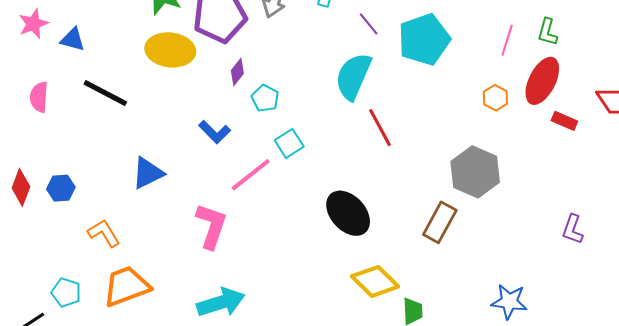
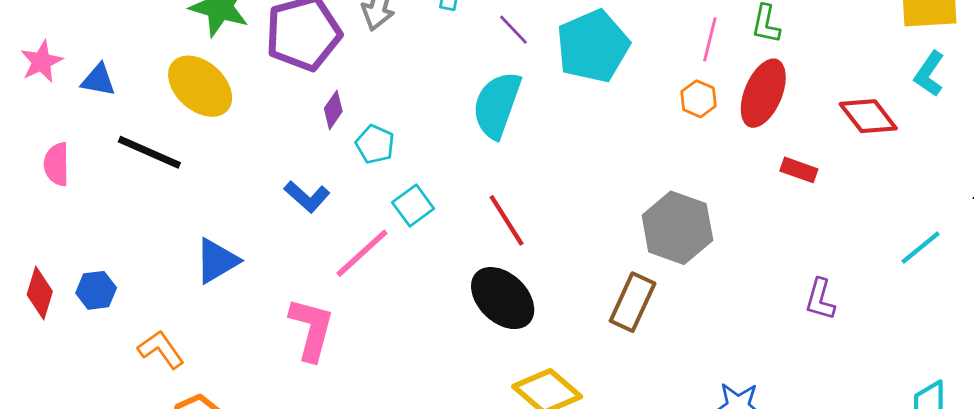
yellow ellipse: (170, 50) -> (200, 86), moved, turned 39
orange hexagon: (495, 98) -> (698, 99), moved
red rectangle: (564, 121) -> (799, 170), moved
red line: (380, 128) -> (507, 220), moved

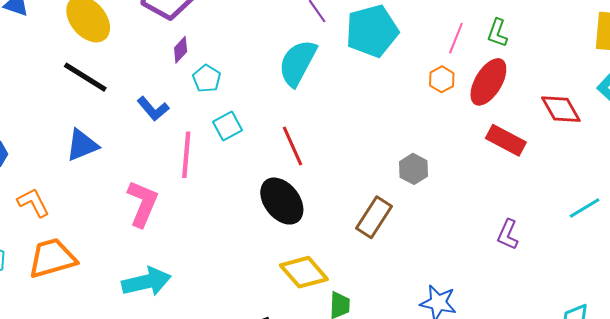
black line: (149, 152) -> (85, 77), moved
red rectangle: (799, 170) -> (506, 140), size x1.5
gray hexagon: (677, 228) -> (414, 169), size x0.6
pink line: (362, 253) -> (186, 155), turned -51

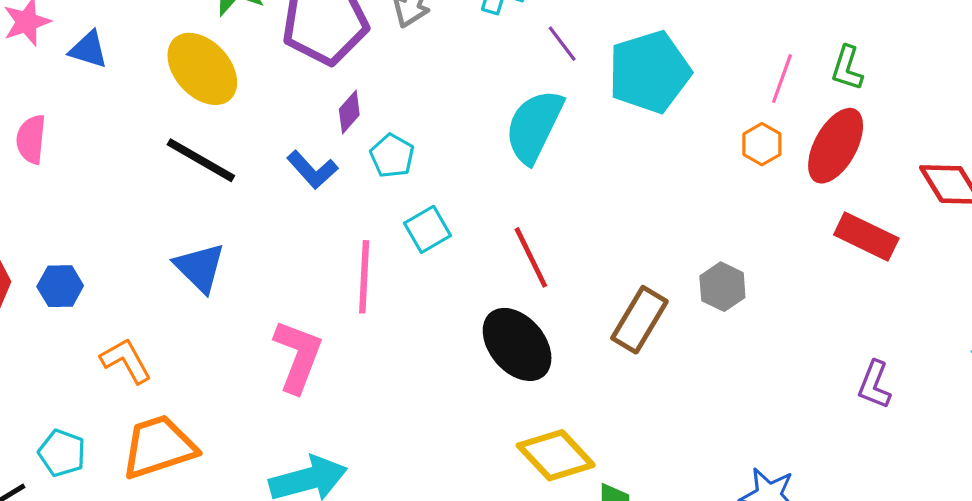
blue L-shape: (153, 109) -> (312, 170), moved
blue triangle: (82, 145) -> (200, 268), turned -51
brown rectangle: (374, 217) -> (639, 320), moved

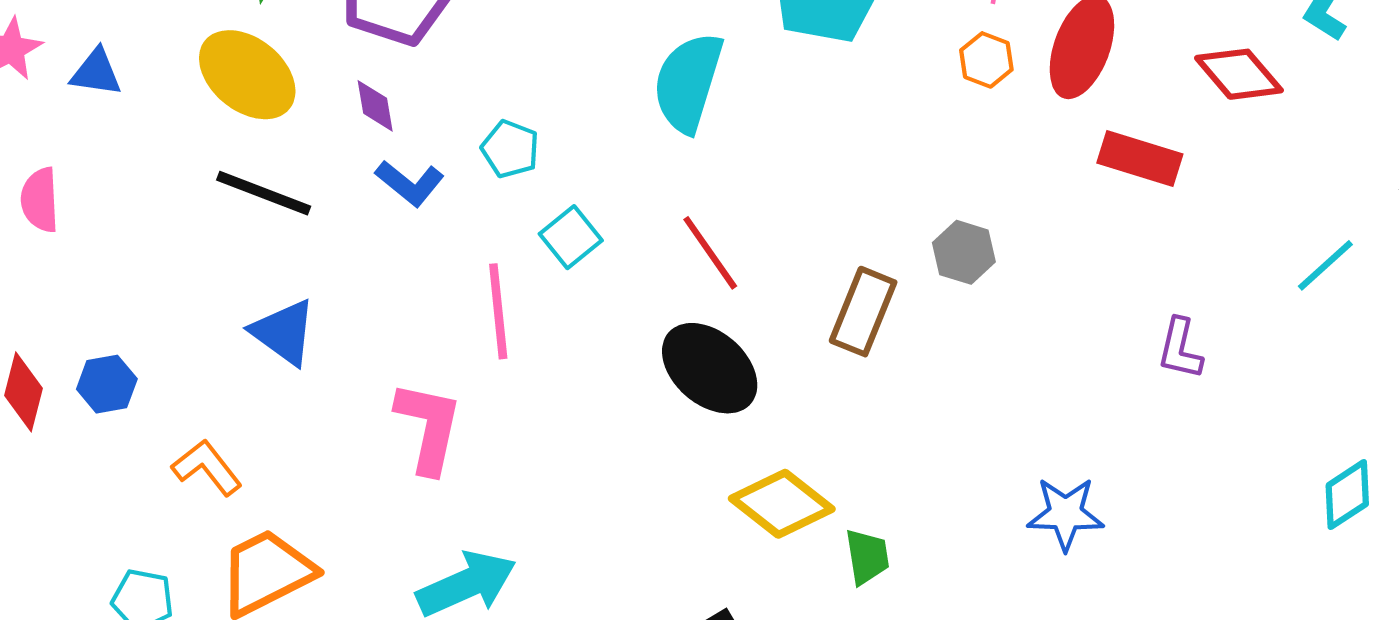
purple diamond: (349, 112) -> (375, 106), moved, turned -42

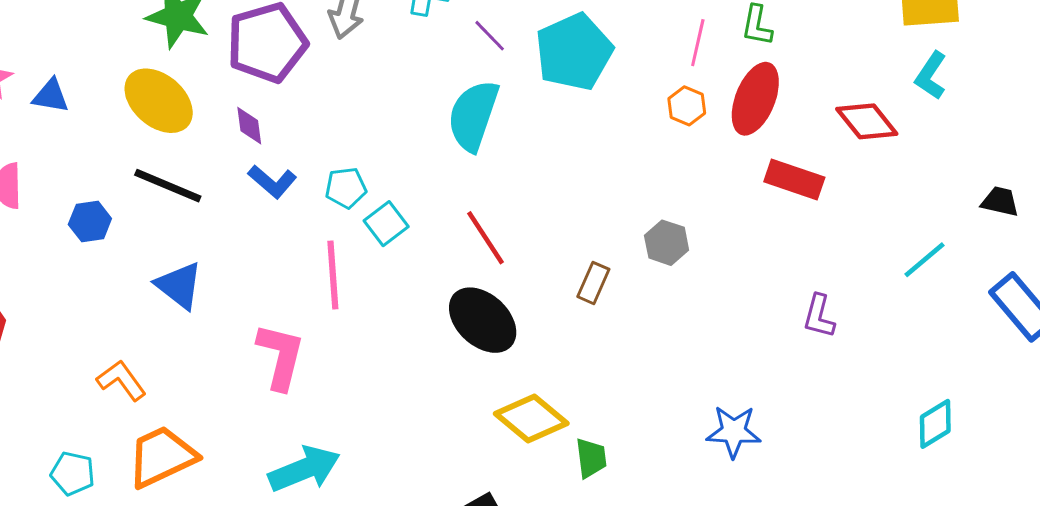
cyan pentagon: (510, 149) -> (346, 188), moved, turned -30
brown rectangle: (863, 312) -> (593, 283), size x0.7
blue hexagon: (107, 384) -> (90, 222), moved

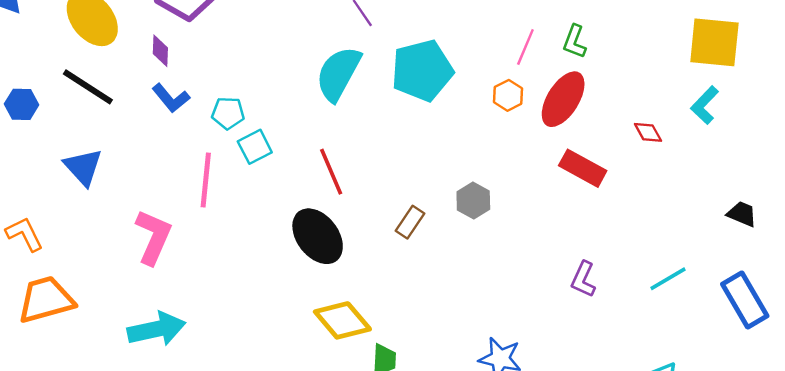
cyan pentagon: (574, 52) -> (422, 70), moved
red diamond: (867, 121) -> (648, 132), size x0.6
cyan line: (925, 260) -> (668, 279), moved

